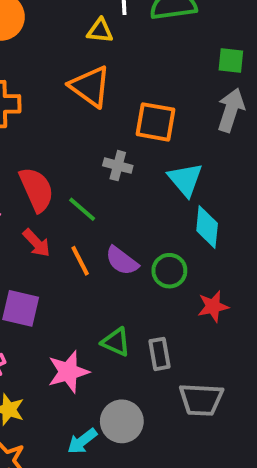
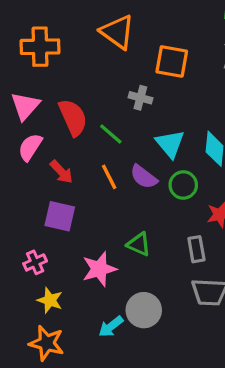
cyan triangle: (185, 179) -> (170, 144), moved
red arrow: (37, 243) -> (61, 172), moved
gray rectangle: (159, 354) -> (196, 249), moved

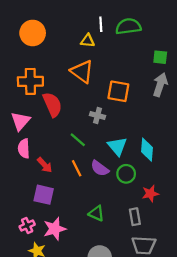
red semicircle: (73, 117) -> (52, 104), moved
pink semicircle: (30, 147) -> (24, 148), turned -36
pink star: (99, 269) -> (55, 229), moved

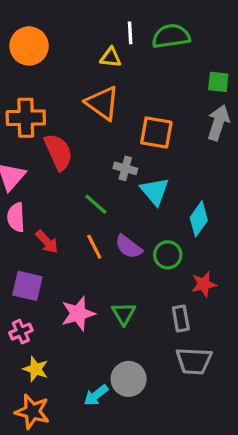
cyan triangle: (117, 146) -> (155, 191), moved
cyan diamond: (147, 150) -> (199, 219), turned 30
purple square: (44, 195) -> (27, 286), moved
green triangle: (96, 213) -> (124, 314), turned 35
pink star: (55, 229) -> (78, 314), moved

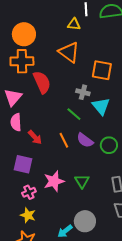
orange circle: (29, 46) -> (24, 34), moved
green line: (96, 204) -> (74, 114), moved
pink cross: (21, 332) -> (29, 192), moved

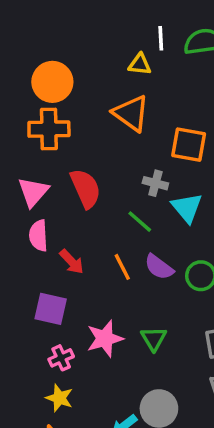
red semicircle: (42, 82) -> (86, 188), moved

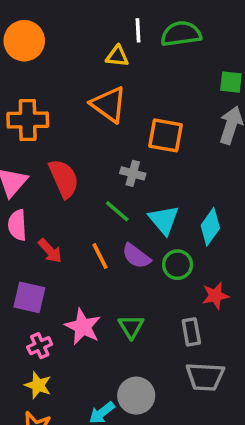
orange circle: (52, 82) -> (24, 41), moved
cyan triangle: (187, 208) -> (164, 220), moved
pink star: (105, 339) -> (83, 327), turned -30

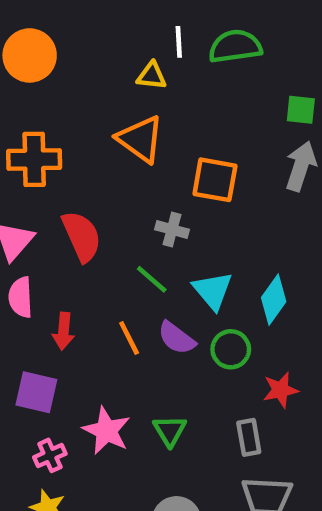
red arrow: (50, 251) -> (64, 331), turned 48

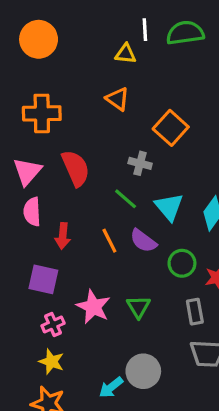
orange triangle: (140, 139) -> (118, 99), size x0.7
orange square: (215, 180) -> (171, 128), turned 32
green circle: (231, 349) -> (182, 263), moved

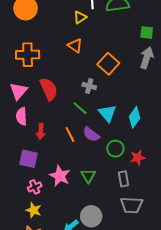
yellow triangle: (126, 54) -> (80, 17), turned -40

